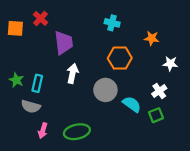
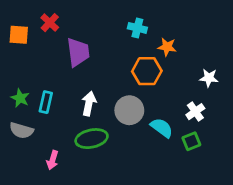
orange star: (152, 38) -> (167, 47), moved
white arrow: (72, 73) -> (89, 103), moved
gray semicircle: (31, 106) -> (21, 130), moved
green ellipse: (77, 132) -> (92, 139), moved

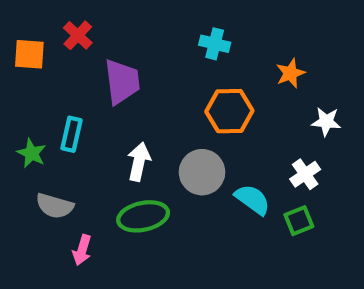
orange star: (167, 47) -> (290, 73), moved, turned -30
cyan rectangle: (46, 102) -> (71, 134), moved
gray semicircle: (21, 130) -> (55, 206), moved

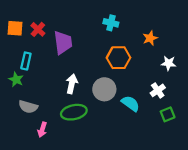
red cross: (78, 35) -> (38, 29), moved
cyan rectangle: (71, 134) -> (26, 61), moved
green square: (299, 221) -> (168, 114), moved

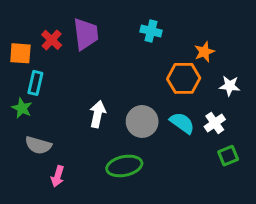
orange square: (15, 28) -> (20, 53), moved
purple trapezoid: (63, 42) -> (86, 34), moved
orange hexagon: (119, 58) -> (184, 78), moved
cyan semicircle: (130, 103) -> (182, 123), moved
green ellipse: (74, 112) -> (124, 166), moved

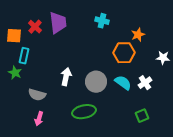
white star: (230, 86) -> (163, 58), moved
gray semicircle: (38, 145) -> (37, 95), moved
green square: (228, 156) -> (142, 116), moved

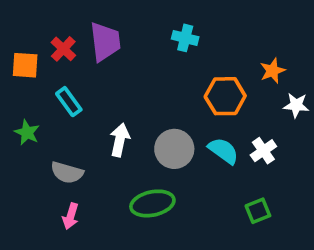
orange star: (138, 35) -> (272, 71), moved
cyan rectangle: (24, 56) -> (69, 102), moved, turned -49

